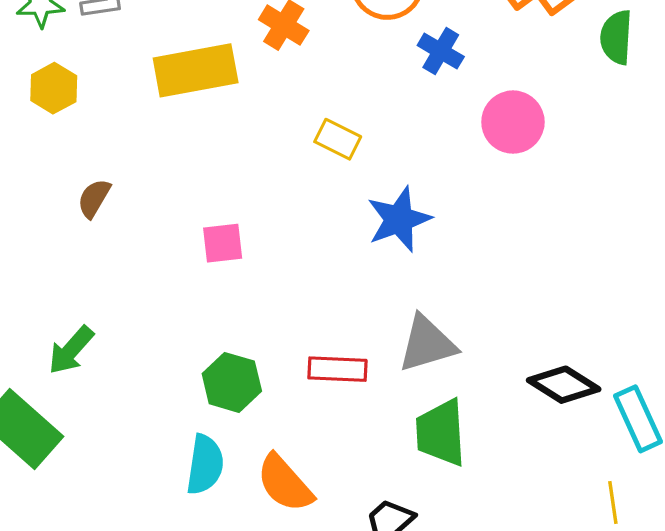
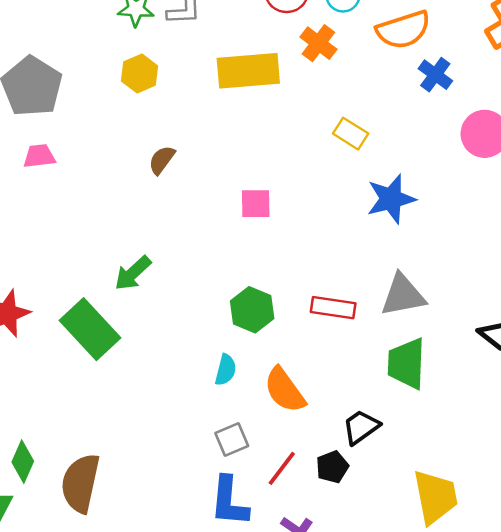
cyan semicircle: (205, 465) -> (226, 370), size x0.7

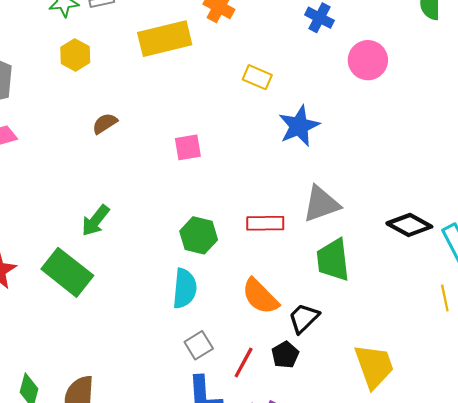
brown semicircle: (162, 160) -> (105, 123), turned 30
cyan semicircle: (226, 370) -> (185, 288), size x1.5
orange semicircle: (285, 390) -> (260, 296), moved

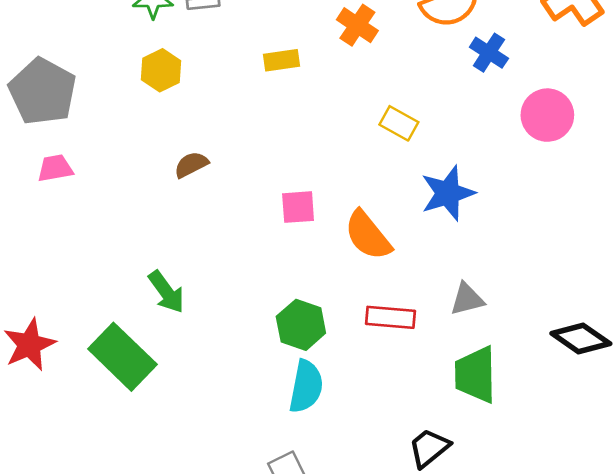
yellow rectangle: (165, 39) -> (281, 60), size x0.5
gray triangle: (321, 204) -> (467, 299), size x0.7
green arrow: (95, 221) -> (166, 292), turned -80
cyan semicircle: (185, 288) -> (306, 386), moved
orange semicircle: (260, 296) -> (368, 235), moved

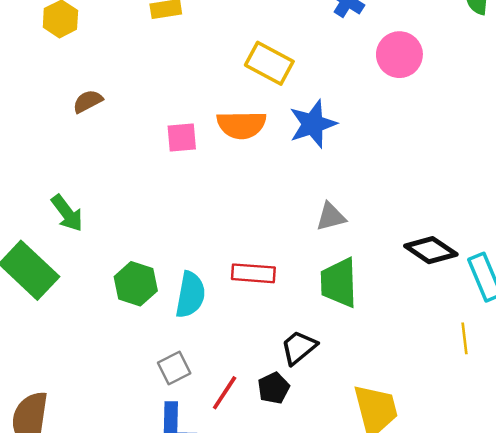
yellow rectangle: (399, 123) -> (269, 63), size x1.4
orange semicircle: (368, 235) -> (241, 125), moved, turned -51
red rectangle: (391, 317) -> (253, 273), moved
green hexagon: (301, 325) -> (136, 284), moved

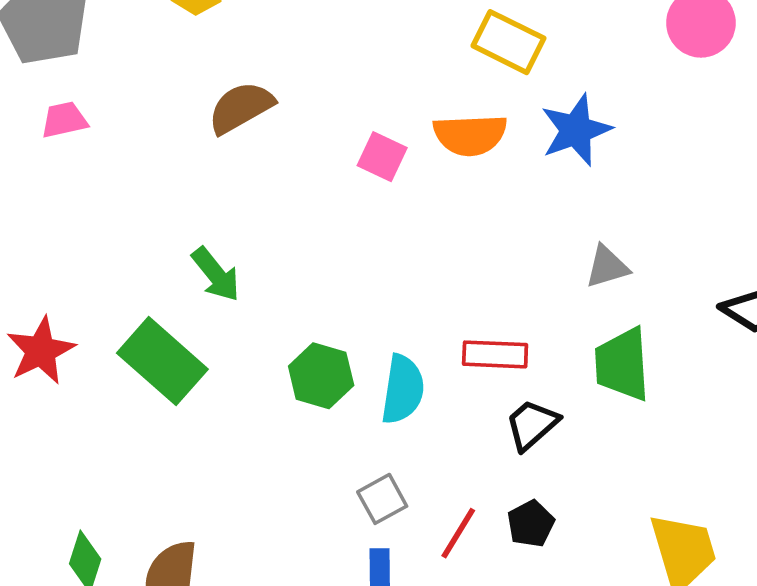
brown semicircle: (88, 101) -> (241, 108), size x1.5
pink square: (182, 138) -> (382, 157), turned 32
black trapezoid: (299, 347) -> (532, 425), moved

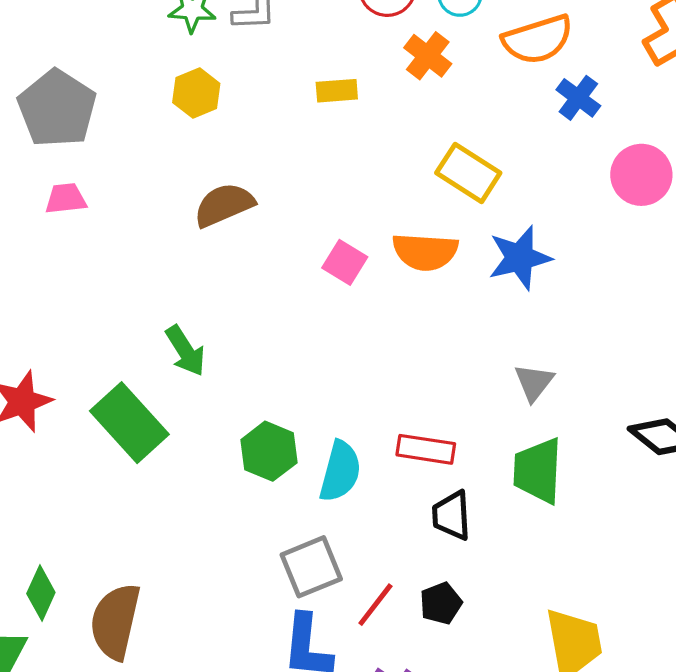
gray triangle: (607, 267) -> (534, 382), turned -42
black trapezoid: (532, 425) -> (452, 515), turned -58
gray square: (382, 499) -> (311, 567), size x1.4

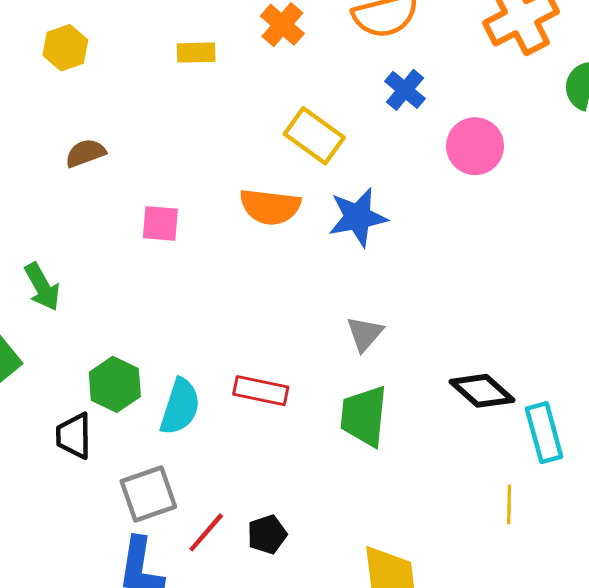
blue cross: (578, 98) -> (405, 90), moved
brown semicircle: (224, 205) -> (85, 153), size x0.7
pink square: (345, 262) -> (160, 223), moved, turned -30
black trapezoid: (452, 515) -> (74, 436), moved

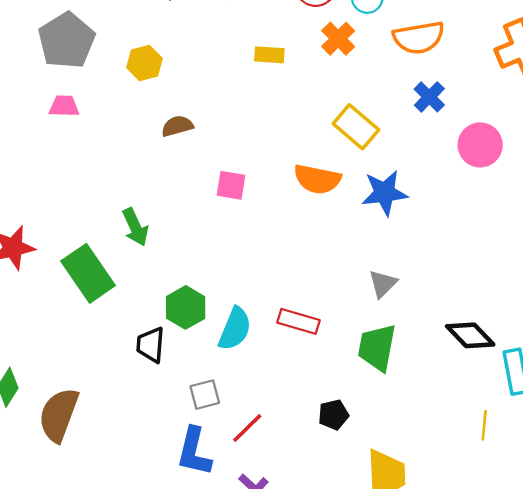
yellow hexagon: (65, 48) -> (144, 63), moved
gray square: (148, 494) -> (205, 395), size x0.7
black pentagon: (267, 534) -> (333, 415), moved

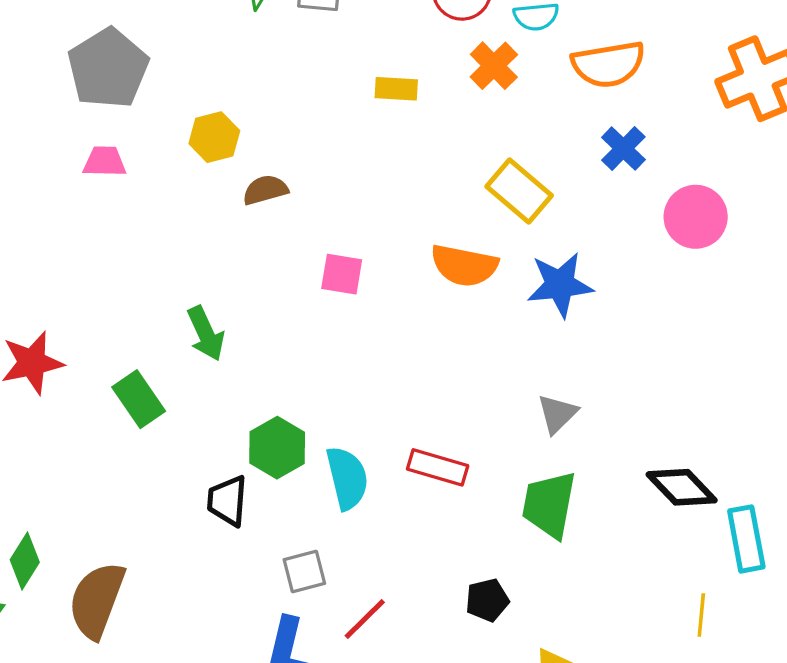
yellow hexagon: (144, 63) -> (214, 137), moved
green rectangle: (88, 273) -> (139, 399), size x0.7
cyan semicircle: (235, 329) -> (347, 478), turned -36

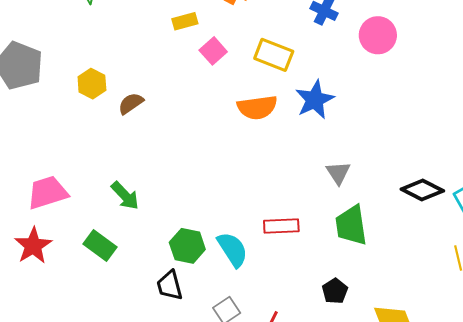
pink trapezoid: (105, 162) -> (47, 193), moved, size x1.6
pink square: (342, 274) -> (213, 51), moved, turned -32

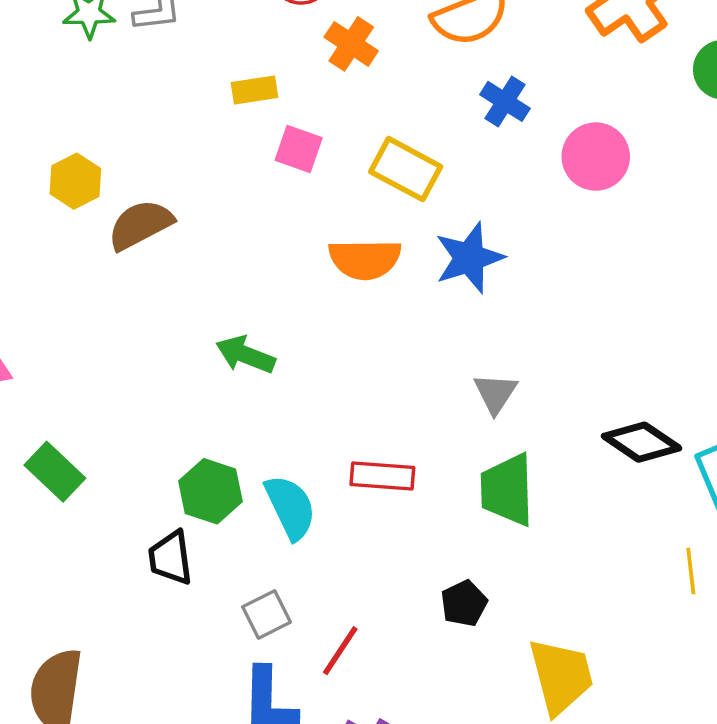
pink square: (213, 51) -> (299, 149), turned -36
brown semicircle: (131, 103) -> (140, 225), size x1.4
green arrow: (125, 196) -> (245, 355), moved, turned 148

